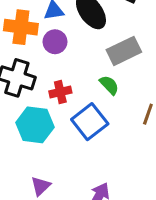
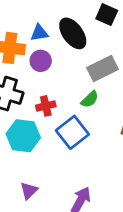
green semicircle: (109, 85) -> (90, 99), turned 90

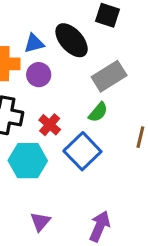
red cross: (46, 106) -> (50, 125), turned -30

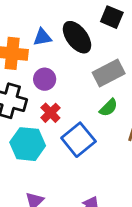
purple circle: (39, 75) -> (45, 79), moved
green semicircle: (98, 112) -> (109, 108), moved

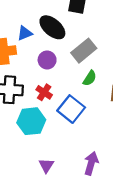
purple circle: (45, 79) -> (47, 60), moved

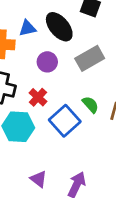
green semicircle: (90, 78) -> (90, 105), moved, turned -84
purple triangle: (46, 165) -> (39, 179), moved, turned -35

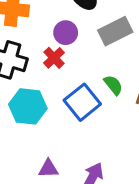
red cross: (38, 97) -> (54, 58), moved
purple triangle: (39, 179) -> (48, 169), turned -42

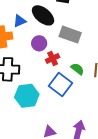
gray rectangle: (115, 31) -> (70, 35), turned 60
red cross: (54, 58) -> (53, 58), moved, turned 32

